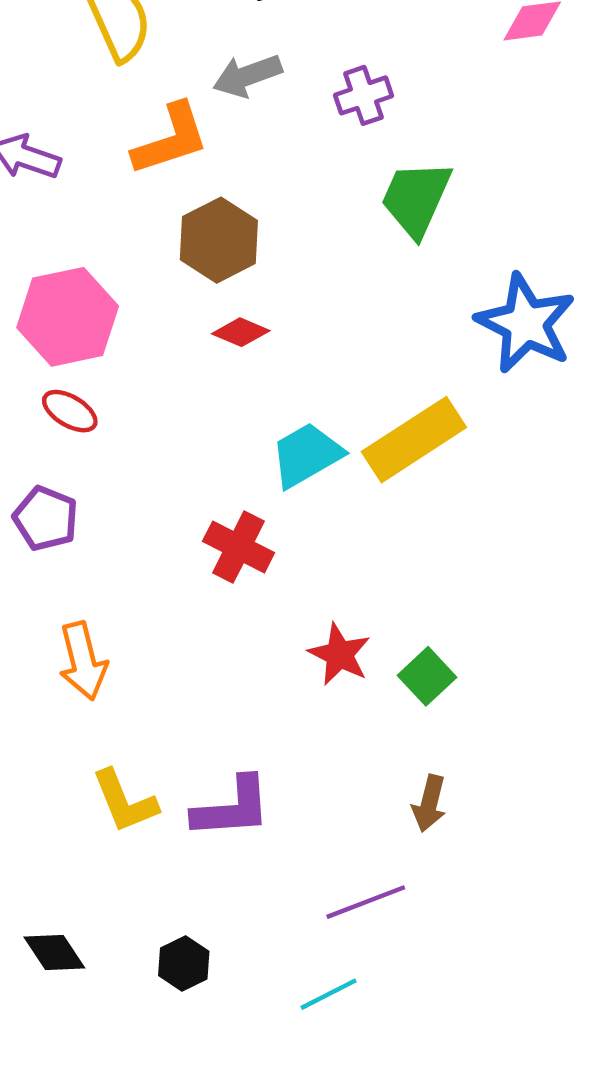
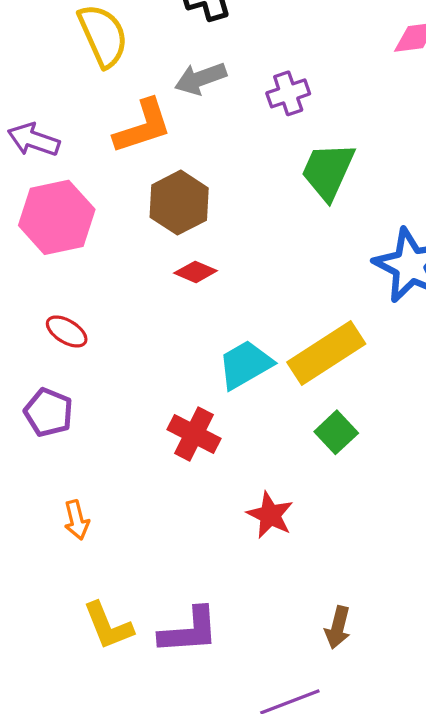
pink hexagon: (68, 317) -> (57, 217), moved
orange arrow: (83, 661) -> (77, 520), size x0.7
green square: (427, 676) -> (336, 432), moved

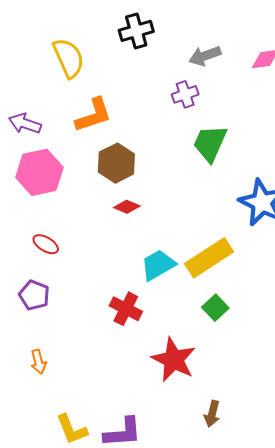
gray arrow: (201, 79) -> (205, 56), moved
red star: (270, 515) -> (174, 360), size x1.5
orange arrow: (77, 520) -> (38, 362), moved
brown arrow: (338, 627) -> (212, 414), moved

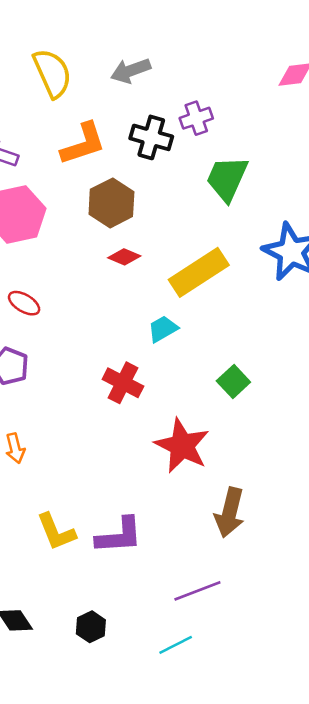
black cross: (136, 31) -> (151, 137), moved, turned 32
gray arrow: (205, 56) -> (131, 71), moved
yellow rectangle: (209, 258) -> (199, 272), moved
cyan trapezoid: (158, 265) -> (163, 329), size x0.7
brown arrow: (212, 414) -> (230, 513), size x1.5

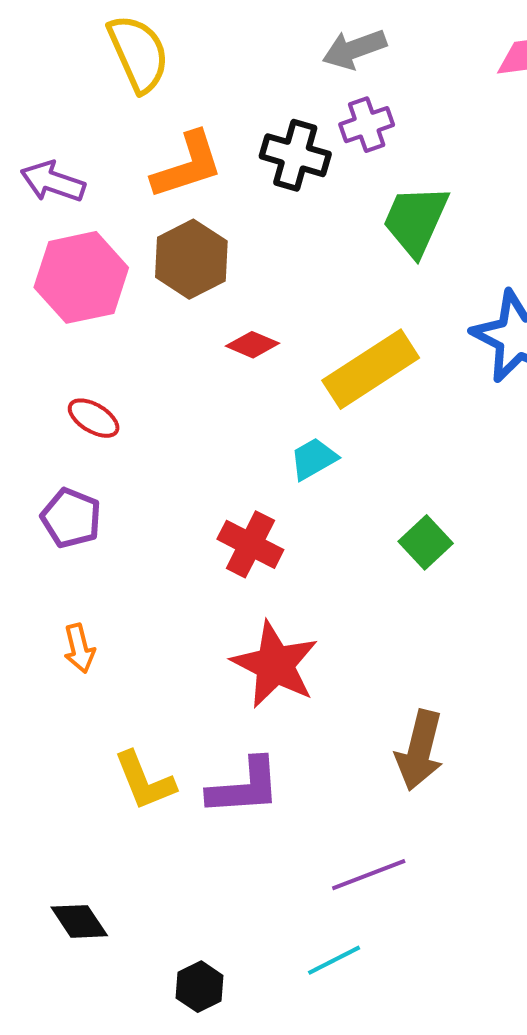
gray arrow: (131, 71) -> (354, 49), moved
brown hexagon: (111, 203) -> (191, 259), moved
red star: (182, 446) -> (275, 665), moved
black hexagon: (91, 627) -> (200, 987), moved

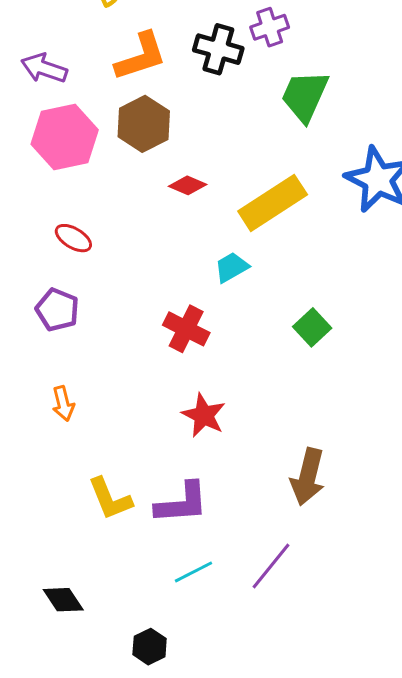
red star: (275, 665) -> (204, 415), size x0.7
purple line: (369, 875) -> (271, 566), turned -30
cyan line: (334, 960) -> (193, 572), moved

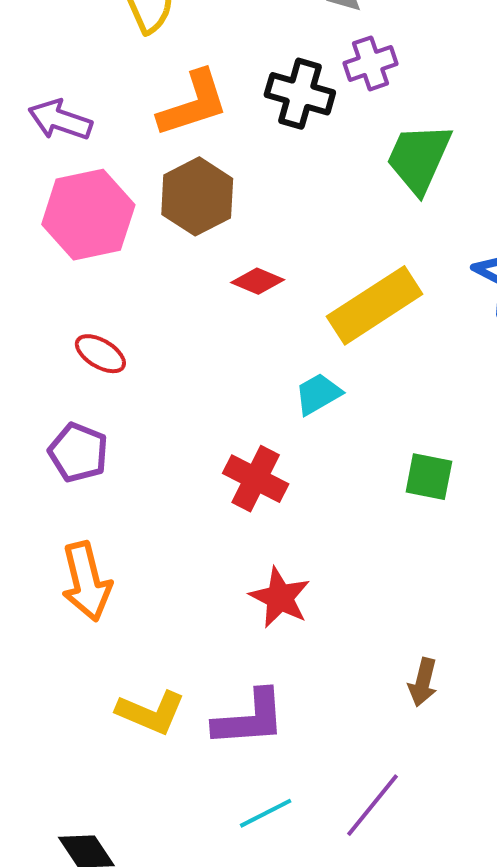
green square: (312, 327) -> (429, 477), turned -36
orange arrow: (63, 404) -> (86, 581), size x1.6
brown arrow: (308, 477) -> (423, 682), size x0.6
yellow L-shape: (110, 499) -> (151, 712), turned -45

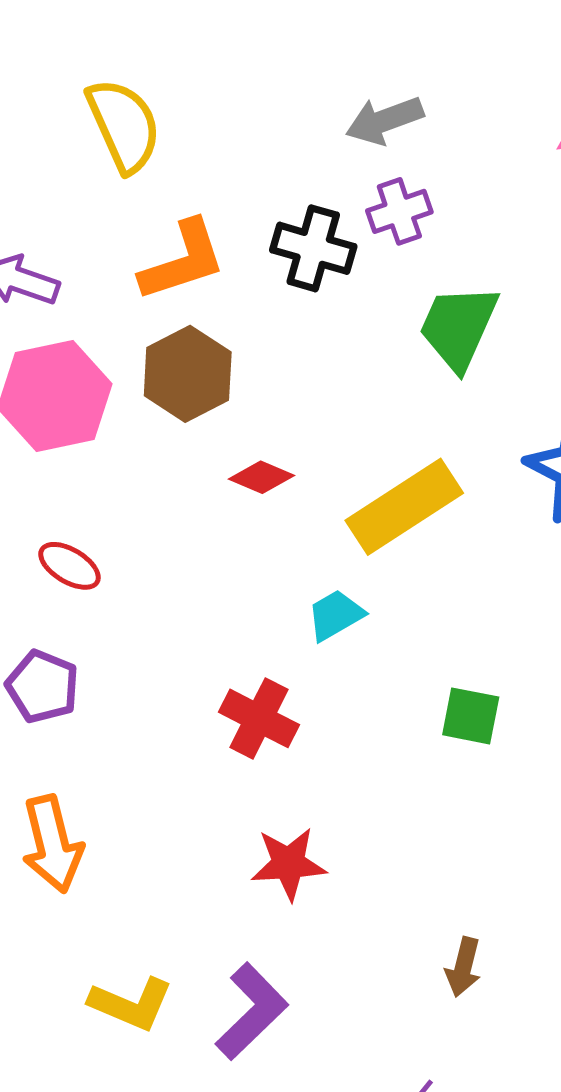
red star: (280, 598) -> (289, 864), turned -30
purple L-shape: (250, 718) -> (252, 1011), turned -40

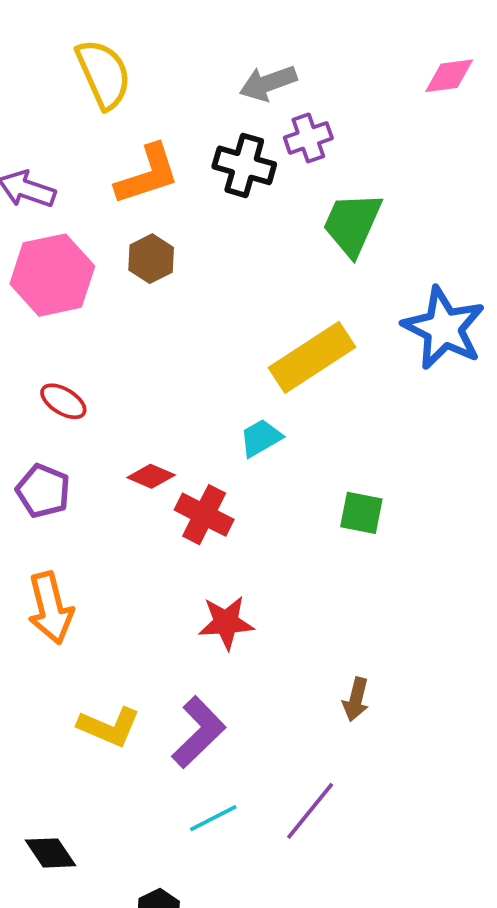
gray arrow: (385, 120) -> (268, 83), moved
brown hexagon: (188, 374) -> (151, 259), size x0.7
red diamond: (261, 477) -> (151, 476), moved

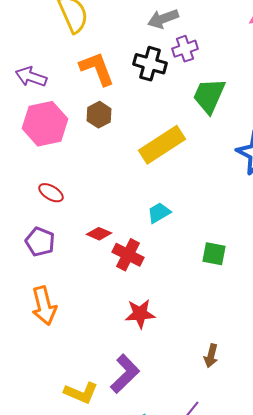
orange L-shape: (147, 175) -> (97, 69), turned -93
yellow rectangle: (312, 357) -> (162, 145), moved
yellow L-shape: (109, 727) -> (81, 393), moved

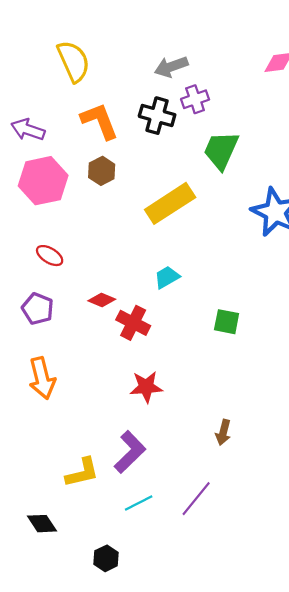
yellow L-shape: (81, 393) -> (82, 473), turned -36

